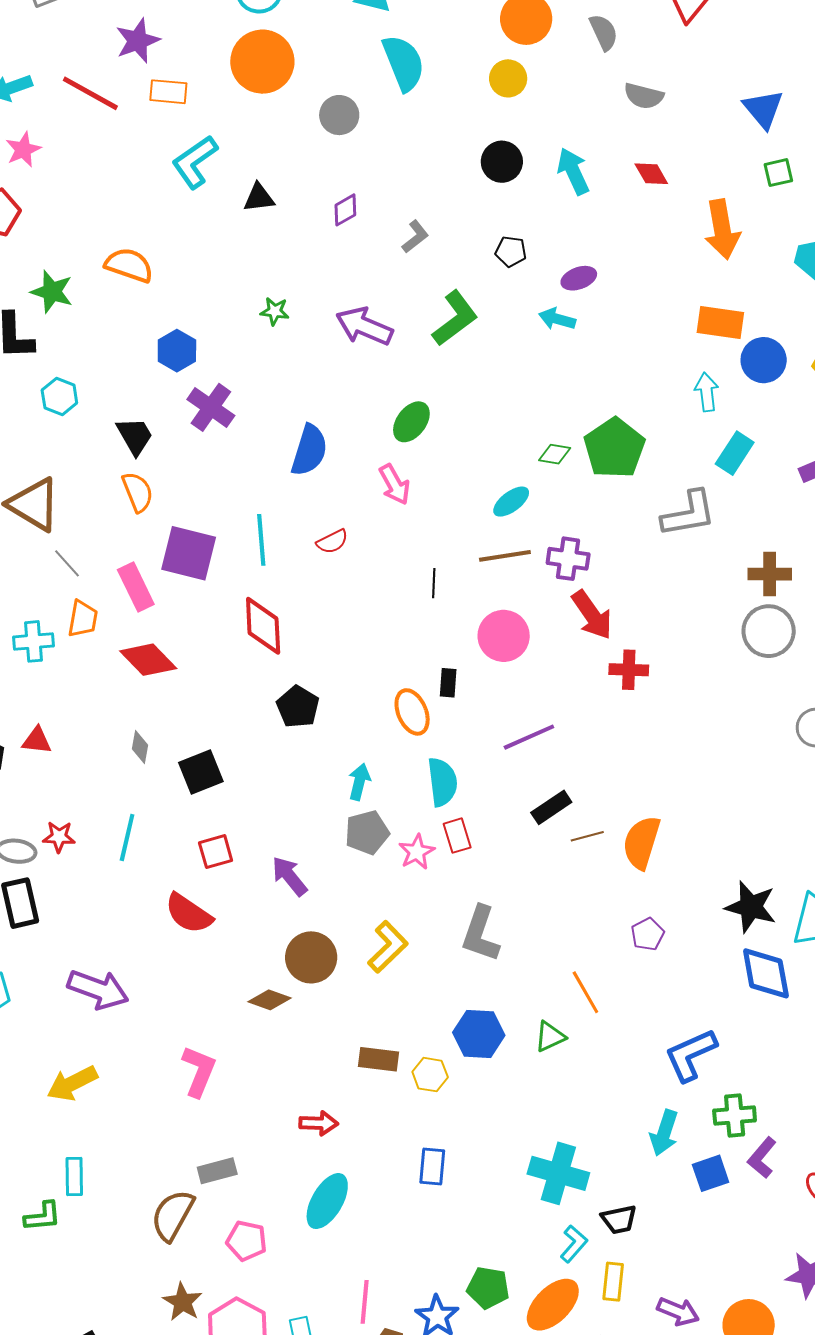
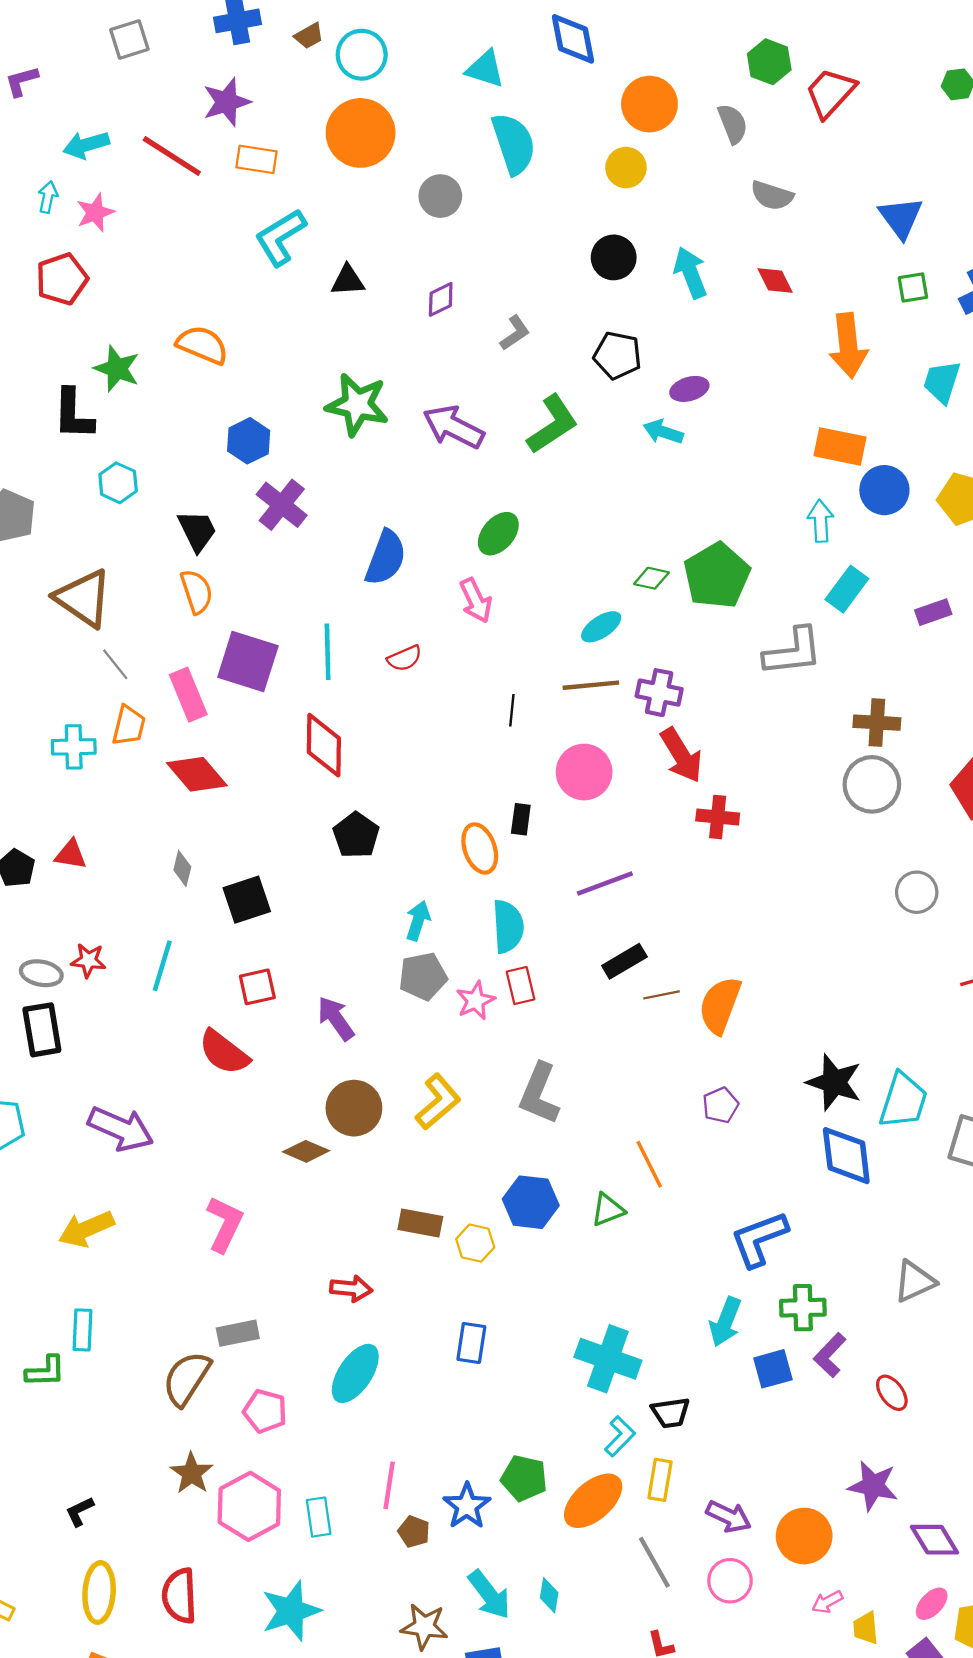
black pentagon: (511, 251) -> (617, 355), size x1.4
green star: (275, 311) -> (357, 405), size x2.0

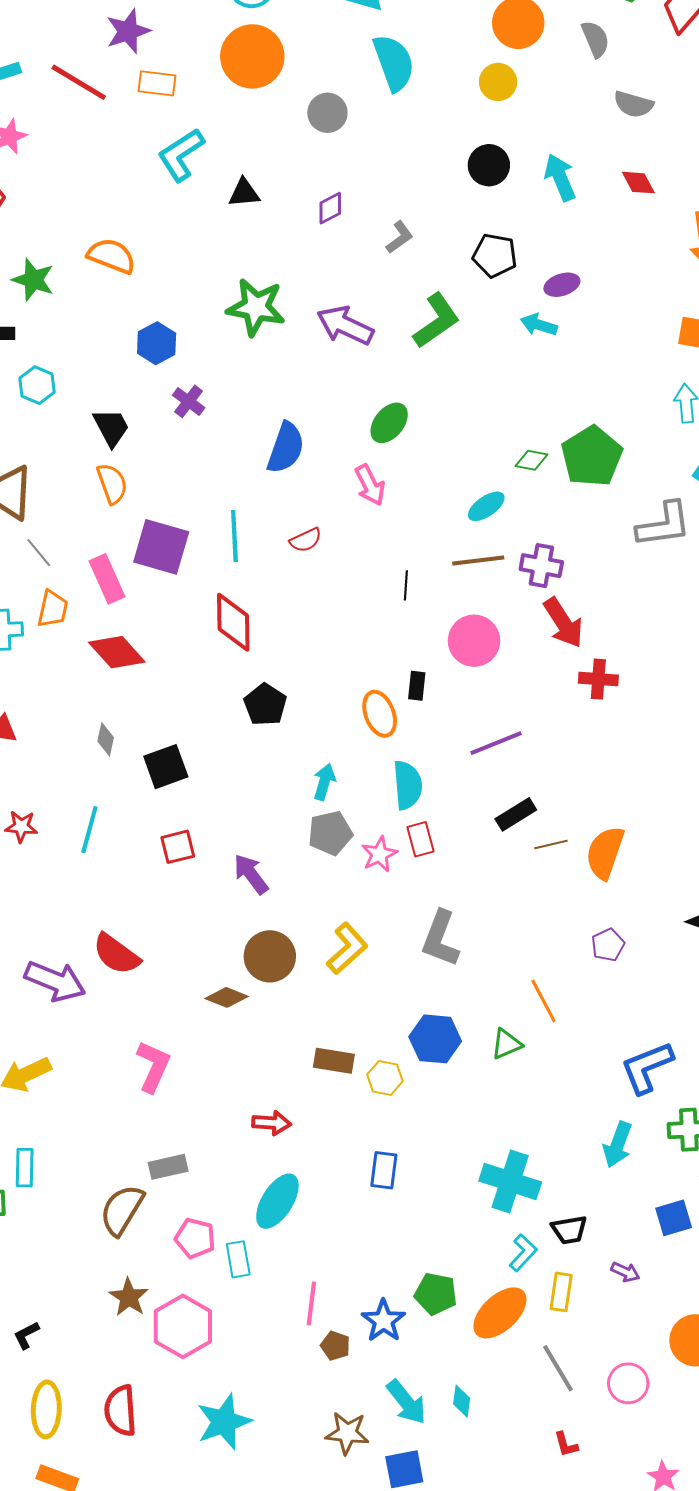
purple cross: (282, 505) -> (189, 401), size x0.7
red semicircle: (224, 1052) -> (116, 954), moved
blue square: (773, 1369) -> (674, 1218), moved
cyan rectangle: (319, 1517) -> (238, 1259), moved
purple arrow: (729, 1517) -> (625, 1272), moved, size x0.7

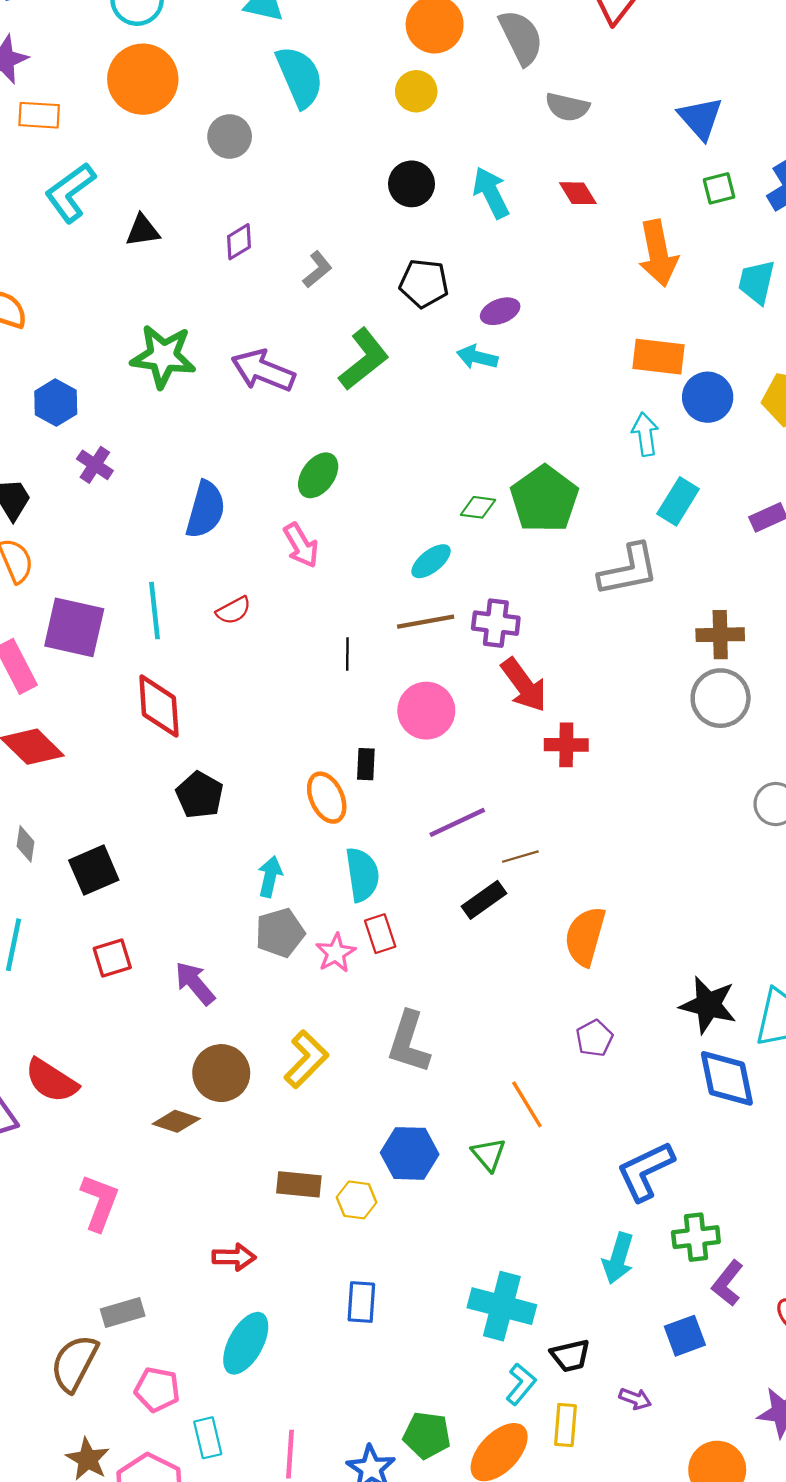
gray semicircle: (595, 39) -> (521, 37), size x1.4
brown line: (551, 844) -> (520, 857), moved
green triangle: (506, 1044) -> (489, 1154), turned -44
cyan rectangle: (238, 1259) -> (208, 1438), moved

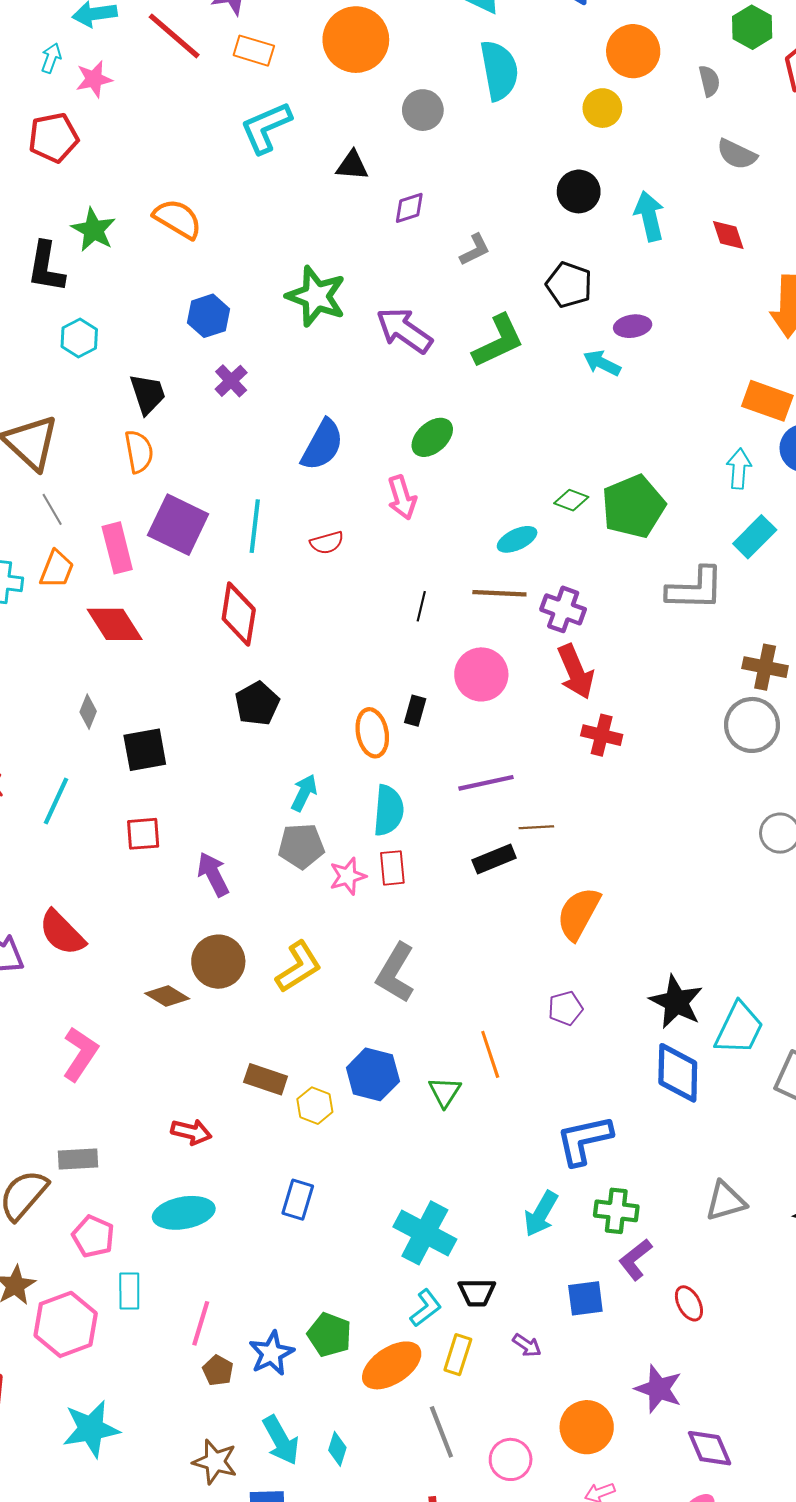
gray semicircle: (521, 37) -> (709, 81), size x0.6
black triangle: (143, 231) -> (352, 165), moved
cyan ellipse: (246, 1343) -> (184, 1213), turned 38

